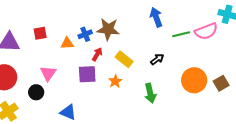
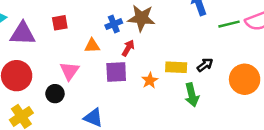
orange triangle: (67, 43) -> (92, 46), moved
yellow rectangle: (124, 59) -> (176, 67), moved, turned -36
black arrow: (157, 59) -> (205, 65), moved

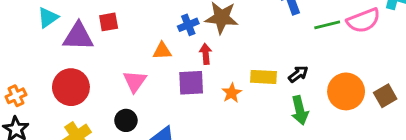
red square: (60, 23) -> (109, 22), moved
red arrow: (128, 48) -> (206, 54), turned -35
black circle: (55, 94) -> (126, 120), moved
green arrow: (192, 95) -> (300, 110), moved

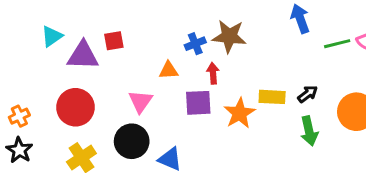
orange star: (232, 93) -> (240, 113), size x1.5
black circle: (126, 120) -> (132, 141), size x1.5

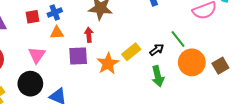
red square: (114, 41) -> (32, 17), moved
blue cross: (195, 44) -> (55, 12), moved
green line: (337, 44) -> (178, 39), moved, turned 66
yellow rectangle: (272, 97) -> (131, 52), turned -42

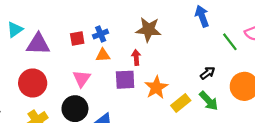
green line: (178, 39) -> (230, 42), moved
yellow rectangle: (131, 52) -> (181, 103), moved
green arrow: (158, 76) -> (209, 101), turned -30

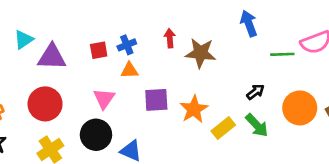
brown star: (148, 30) -> (201, 53), moved
green line: (230, 42) -> (282, 54), turned -54
red arrow: (136, 57) -> (170, 38), moved

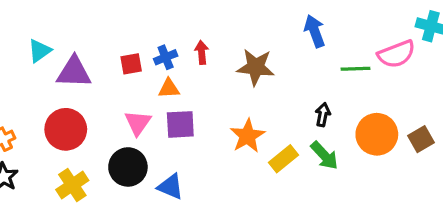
red arrow: (170, 38) -> (202, 52), moved
black arrow: (255, 92) -> (323, 115), turned -42
purple square: (156, 100) -> (180, 124), moved

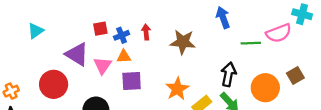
red square: (131, 64) -> (100, 29), moved
purple triangle: (74, 72) -> (77, 54), moved, turned 30
black arrow: (323, 115) -> (229, 74), size x1.5
pink triangle: (138, 123) -> (103, 65), moved
brown square: (421, 139) -> (295, 75), moved

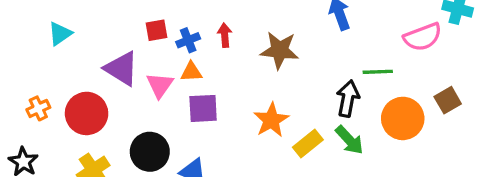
green line: (251, 43) -> (378, 72), moved
orange cross: (11, 91) -> (38, 108), moved

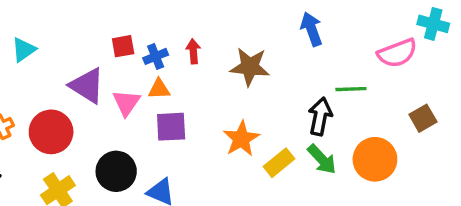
orange circle: (403, 118) -> (375, 159), moved

